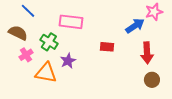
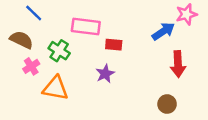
red rectangle: (107, 47) -> (114, 45), moved
purple star: (68, 61) -> (105, 74), moved
brown circle: (152, 80) -> (167, 104), moved

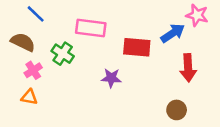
pink star: (186, 14) -> (197, 15), turned 30
red rectangle: (114, 45) -> (137, 47), moved, size x1.5
purple star: (105, 74) -> (111, 78), turned 30
orange triangle: (55, 88) -> (29, 97), moved, size x0.6

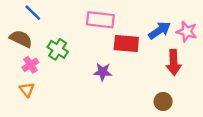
pink star: (197, 15) -> (187, 32), moved
pink rectangle: (91, 28) -> (100, 20), moved
orange triangle: (29, 97) -> (27, 90), turned 42

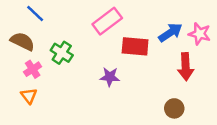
pink rectangle: (100, 20) -> (107, 21), turned -44

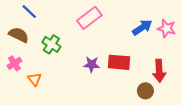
red rectangle: (135, 46) -> (119, 62), moved
red arrow: (186, 67) -> (159, 71), moved
pink cross: (33, 69) -> (14, 63), moved
orange triangle: (29, 96) -> (34, 79), moved

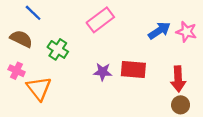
pink cross: (14, 63) -> (17, 71), turned -32
orange triangle: (34, 79) -> (39, 88), size x1.6
brown circle: (145, 91) -> (181, 105), moved

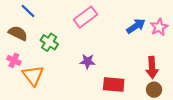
pink star: (186, 32) -> (159, 27), turned 30
red rectangle: (133, 69) -> (114, 85), moved

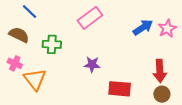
green cross: (49, 42) -> (52, 44), turned -30

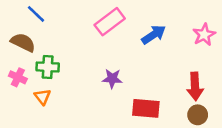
blue arrow: (143, 27) -> (154, 35), moved
green cross: (52, 44) -> (48, 67), moved
orange triangle: (35, 79) -> (42, 97), size x0.6

